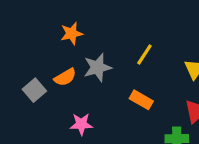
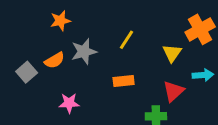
orange rectangle: (141, 100) -> (124, 81), turned -36

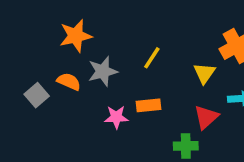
orange star: (60, 21) -> (76, 36), size x1.4
orange semicircle: (54, 60) -> (69, 82), turned -126
pink star: (69, 103) -> (116, 117), moved

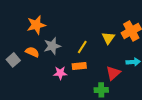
yellow line: (152, 58) -> (82, 47), moved
yellow triangle: (204, 73) -> (108, 38), moved

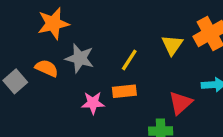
gray star: (52, 46) -> (80, 58), turned 30

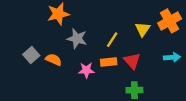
orange semicircle: (47, 68) -> (54, 60), moved
red triangle: (180, 103) -> (132, 61), moved, turned -30

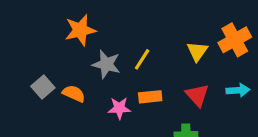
yellow line: (112, 40) -> (142, 59), moved
red triangle: (132, 61) -> (197, 95), moved

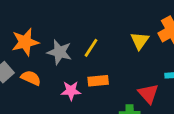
orange star: (80, 30) -> (25, 42), moved
red triangle: (197, 95) -> (148, 94), moved

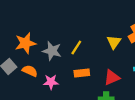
pink star: (71, 91) -> (51, 82), moved
red triangle: (148, 94) -> (112, 77), moved, turned 49

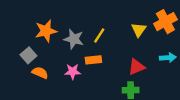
orange semicircle: (30, 71) -> (40, 73), moved
orange rectangle: (82, 73) -> (93, 60), moved

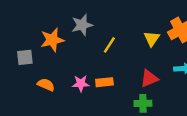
gray star: (74, 39) -> (82, 25), moved, turned -30
gray square: (28, 55) -> (25, 57), moved, turned 35
orange rectangle: (93, 60) -> (104, 82), moved

